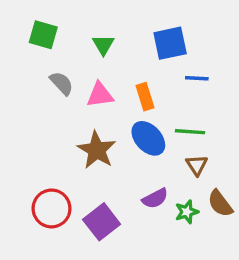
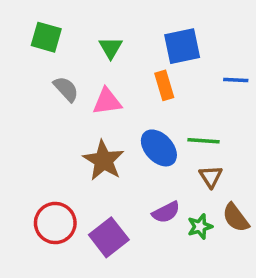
blue line: (197, 78) -> (236, 80), moved
orange rectangle: (145, 97) -> (164, 85), moved

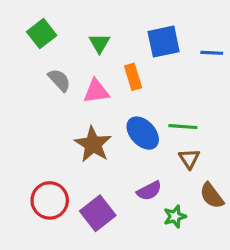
green square: (46, 37) -> (42, 34), turned 36
blue line: (236, 80) -> (212, 53), moved
orange rectangle: (164, 85) -> (133, 77), moved
green star: (200, 227) -> (175, 216), moved

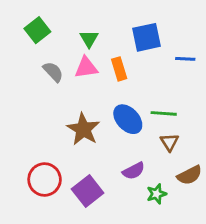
blue line: (212, 53) -> (185, 59), moved
pink triangle: (96, 91) -> (86, 67), moved
brown semicircle: (212, 196) -> (190, 175), turned -80

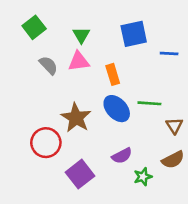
orange rectangle: (119, 69) -> (113, 74), moved
brown triangle: (169, 142) -> (174, 126), moved
red circle: (45, 180) -> (46, 143), moved

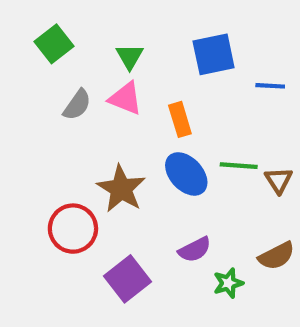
pink triangle: (79, 61) -> (125, 98), turned 30
gray semicircle: (48, 65) -> (77, 105), turned 78
brown triangle: (174, 126) -> (279, 180), moved

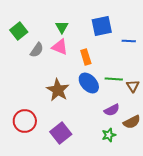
green square: (54, 44) -> (19, 31), moved
red circle: (73, 229) -> (25, 121), moved
purple semicircle: (195, 250) -> (112, 110), moved

